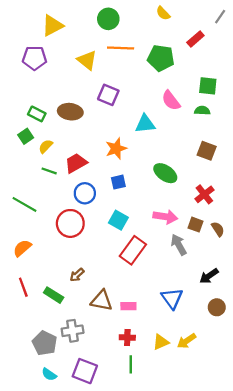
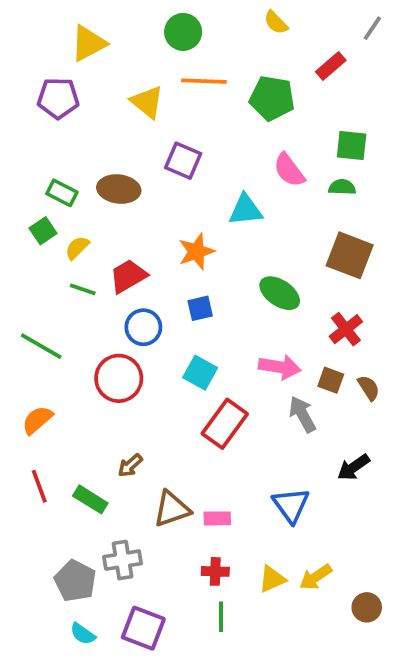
brown square: (207, 151) -> (350, 255), size x1.4
brown triangle: (102, 301) -> (172, 509), turned -30
brown circle: (217, 307) -> (367, 607), moved

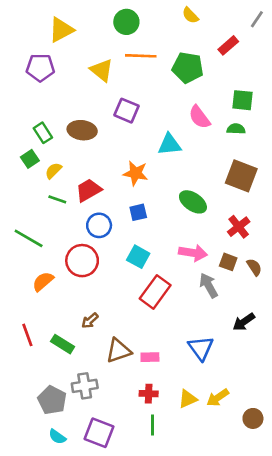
green rectangle: (62, 193) -> (43, 133), turned 30
orange star: (196, 251) -> (136, 173), turned 30
orange semicircle: (37, 420) -> (43, 281), moved

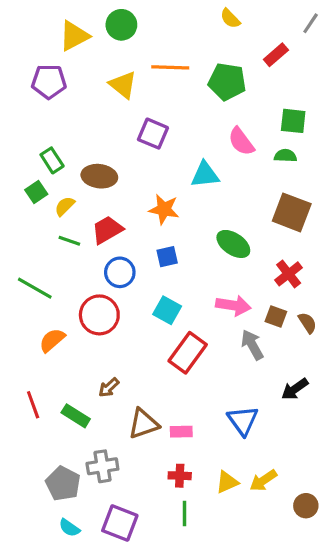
green circle: (126, 22) -> (121, 25), moved
brown ellipse: (82, 130) -> (99, 176), moved

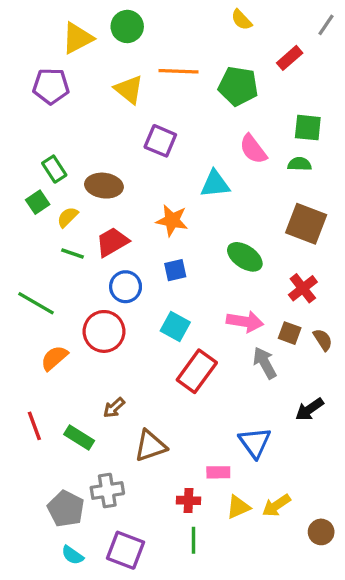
pink rectangle: (181, 432) -> (218, 472), moved

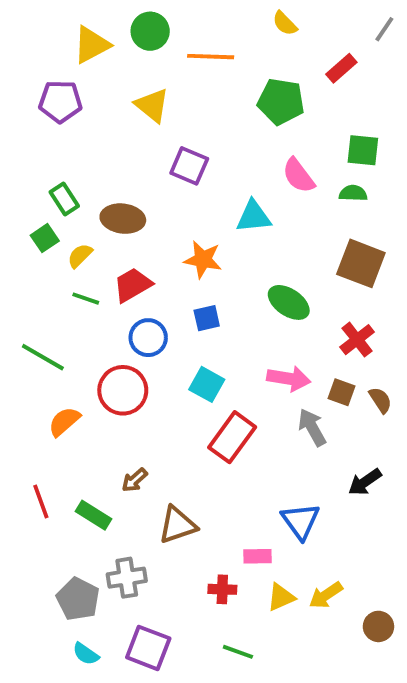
orange line: (179, 71) -> (211, 57), moved
green line: (193, 540) -> (238, 652), moved, turned -70

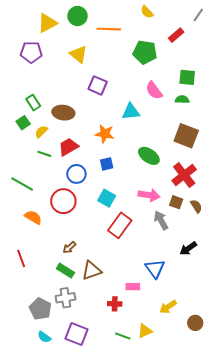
red cross: (357, 340) -> (184, 175), size x1.4
orange semicircle: (64, 422) -> (33, 217), turned 72
green rectangle: (94, 515) -> (65, 271), moved
yellow triangle: (281, 597) -> (145, 331), moved

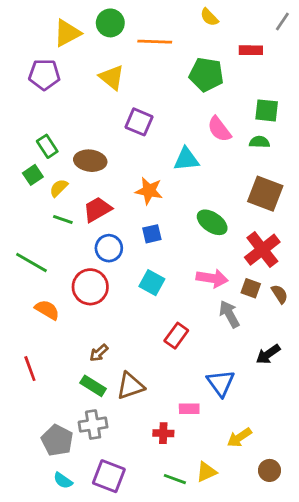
red rectangle: (176, 35) -> (251, 50), turned 42
red rectangle: (120, 225) -> (176, 336), moved, size x0.7
brown circle: (195, 323) -> (269, 470), moved

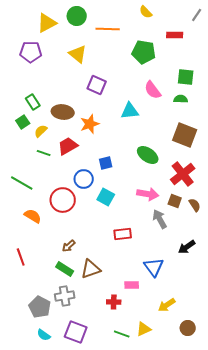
orange star: (149, 191) -> (90, 124), moved, turned -30
blue circle: (109, 248) -> (84, 179), moved
red rectangle: (176, 336) -> (123, 234), turned 48

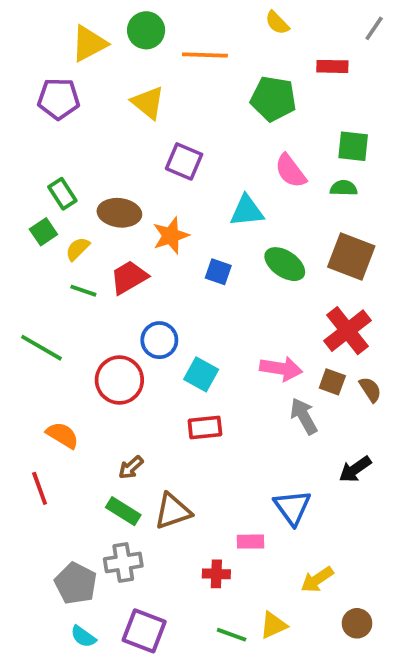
green ellipse: (148, 155) -> (285, 264), moved
blue square: (106, 163) -> (218, 272), moved, turned 32
orange semicircle: (33, 216) -> (62, 435), moved
red rectangle: (123, 234) -> (205, 428), moved

